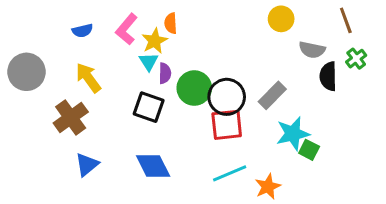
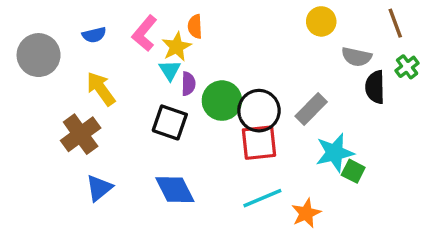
gray circle: (26, 72) -> (39, 55), moved

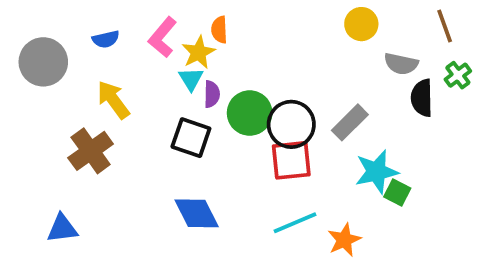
blue triangle: (99, 188) -> (62, 228), moved, turned 32

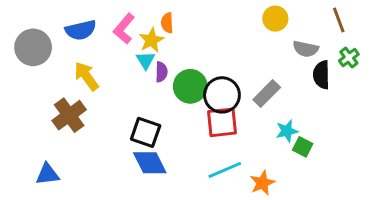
blue semicircle: (106, 39) -> (81, 30), size x1.5
black square: (191, 138) -> (146, 132), moved
cyan star: (376, 172) -> (287, 131), size x0.7

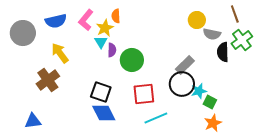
yellow circle: (275, 19) -> (197, 20), moved
green cross: (349, 57) -> (242, 40), size x1.5
black circle: (222, 95) -> (182, 84), moved
red square: (222, 122) -> (144, 94), moved
orange star: (262, 183) -> (213, 123), moved

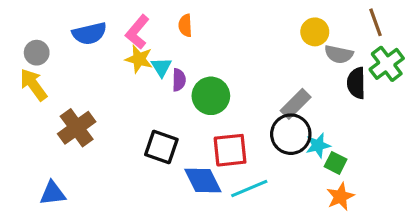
yellow star: (105, 28) -> (139, 59), moved, turned -30
gray circle: (23, 33) -> (37, 53), size x0.6
yellow arrow: (60, 53) -> (33, 85), moved
blue diamond: (104, 113) -> (203, 181), moved

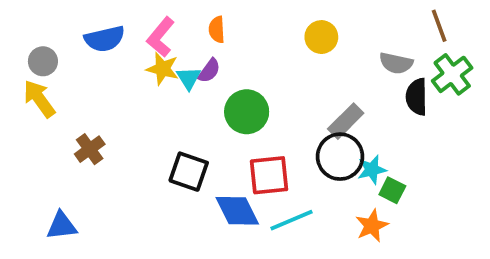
yellow circle: (315, 32) -> (321, 37), moved
purple semicircle: (179, 80) -> (209, 71), moved, turned 35
brown cross: (77, 128) -> (90, 149), size x0.7
orange star: (340, 197) -> (372, 226), moved

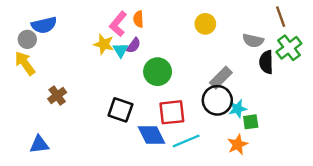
pink L-shape: (161, 37) -> (118, 24), moved
blue semicircle: (105, 39) -> (44, 25), moved
green square: (392, 190) -> (251, 122), turned -35

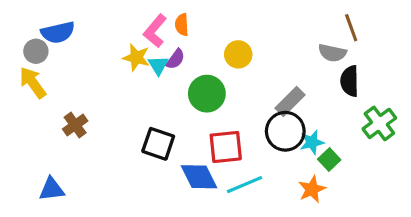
brown line: (281, 17) -> (351, 28), moved
yellow circle: (205, 24) -> (238, 54), moved
green cross: (289, 48) -> (379, 123), moved
green square: (251, 122) -> (329, 159), turned -35

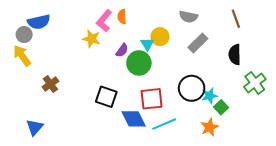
gray semicircle: (332, 53) -> (188, 17), moved
purple semicircle: (175, 59) -> (122, 50), moved
cyan triangle: (158, 65) -> (147, 44), moved
gray rectangle: (290, 101) -> (198, 43), moved
blue triangle: (52, 189) -> (35, 127), turned -42

